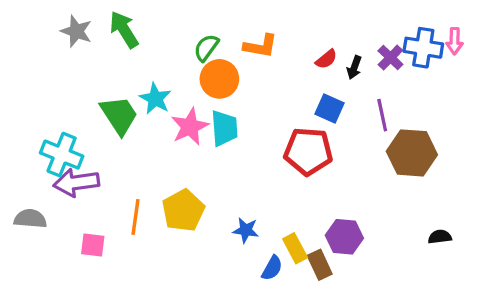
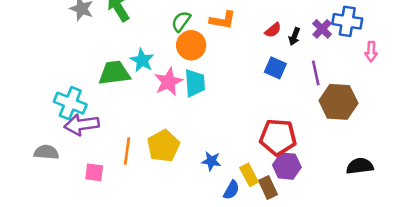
pink arrow: (455, 41) -> (371, 52), moved
green trapezoid: (119, 115) -> (114, 73), turned -64
red pentagon: (308, 151) -> (278, 137), moved
black semicircle: (440, 237) -> (360, 166), size x1.5

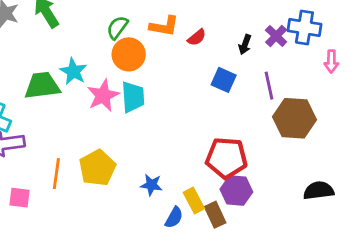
red semicircle: (273, 30) -> (197, 37), moved

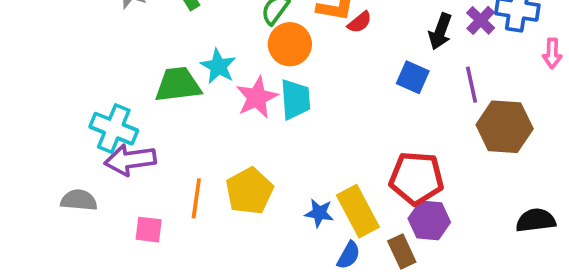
red semicircle: (197, 37) -> (360, 22), moved
black arrow: (245, 44) -> (440, 31), size x1.4
yellow rectangle: (194, 200) -> (358, 211), moved, size x1.5

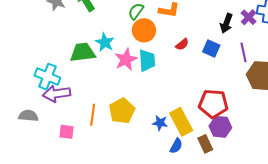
red semicircle: (360, 22) -> (182, 44), moved

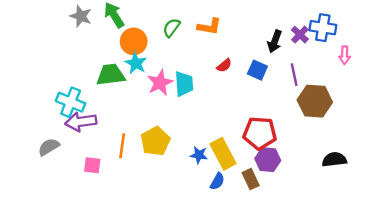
orange circle: (144, 30) -> (134, 41), moved
gray semicircle: (28, 116) -> (49, 147), turned -36

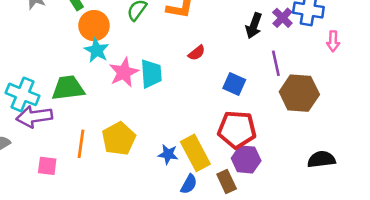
blue square: (257, 70) -> (234, 84), moved
green trapezoid: (111, 75) -> (68, 88), moved

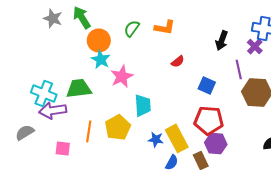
purple cross: (282, 18) -> (255, 46), moved
cyan trapezoid: (151, 74) -> (143, 105), moved

